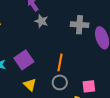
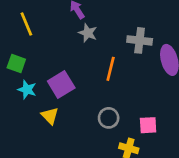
orange line: (60, 62) -> (111, 69), moved
yellow triangle: (30, 85) -> (50, 116), moved

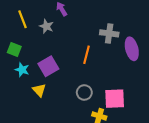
gray star: (88, 33) -> (46, 26), moved
pink square: (148, 125) -> (115, 99), size x1.5

